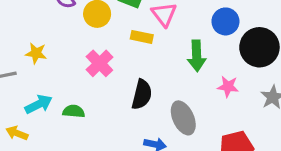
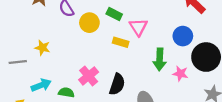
pink cross: (99, 63) -> (89, 76), moved
pink star: (228, 87) -> (180, 74), moved

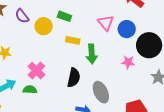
pink triangle: (138, 27) -> (106, 23), moved
green arrow: (160, 59) -> (92, 54), moved
pink cross: (89, 76) -> (36, 71), moved

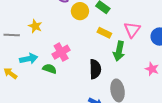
pink triangle: (106, 23) -> (132, 30), moved
black semicircle: (74, 78) -> (95, 69), turned -30

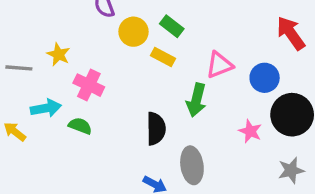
pink triangle: (132, 30) -> (219, 65), turned 30
yellow rectangle: (104, 33) -> (163, 57), moved
pink cross: (61, 52) -> (89, 85), moved, turned -36

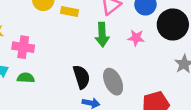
black semicircle: (156, 129) -> (81, 77), moved
pink star: (250, 131) -> (136, 38), moved

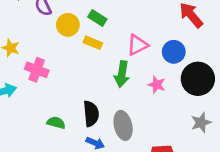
green semicircle: (26, 78) -> (56, 123), moved

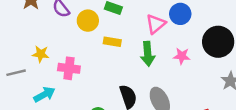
yellow rectangle: (93, 43) -> (112, 42), moved
blue circle: (174, 52) -> (180, 14), moved

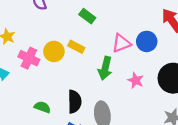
yellow circle: (88, 21) -> (54, 51), moved

